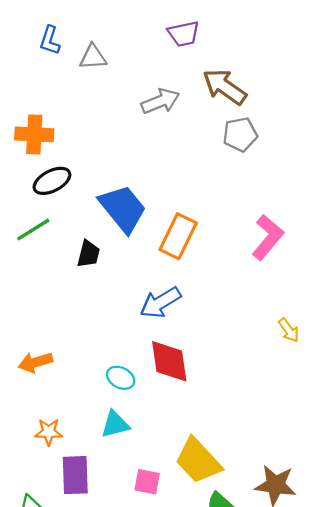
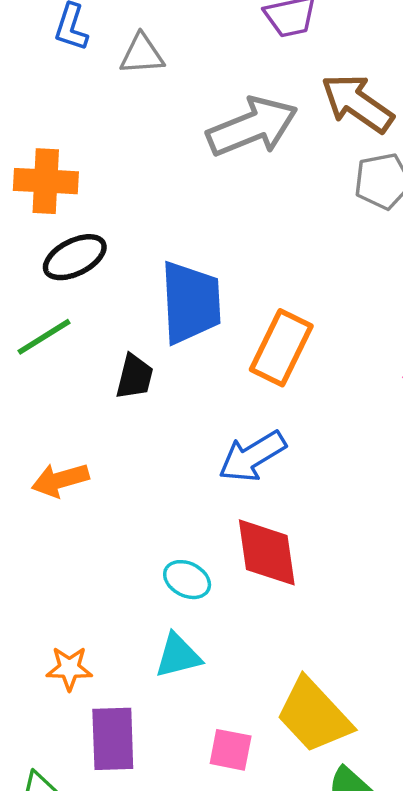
gray arrow: (160, 101) -> (252, 127), size x1.4
blue trapezoid: (123, 209) -> (191, 302), turned 36
orange arrow: (35, 362) -> (60, 480), moved

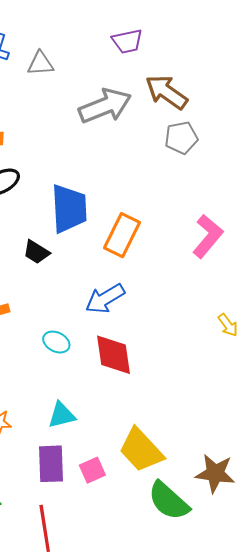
black trapezoid: (135, 377) -> (36, 252), turned 108
cyan ellipse: (187, 580) -> (56, 342), moved
purple rectangle: (113, 739) -> (51, 464), moved
pink square: (231, 750) -> (92, 470), turned -35

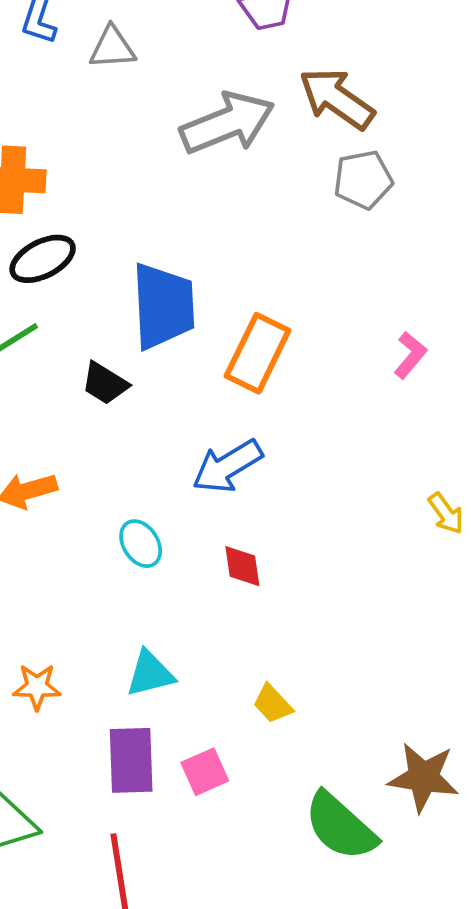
pink L-shape: (208, 236) -> (410, 355), size x0.6
cyan ellipse: (56, 342) -> (141, 544), turned 30
red diamond: (114, 355) -> (242, 566), size x0.6
yellow trapezoid: (141, 450) -> (273, 704), moved, size x0.5

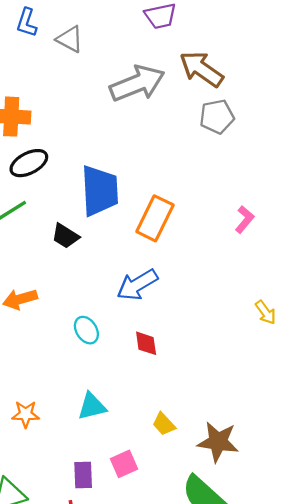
gray triangle: (112, 48) -> (70, 39), turned 32
purple rectangle: (131, 760) -> (83, 475), moved, size x0.7
brown star: (423, 777) -> (218, 442), moved

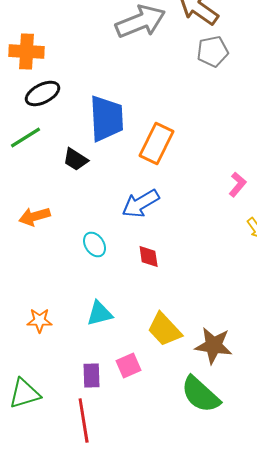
pink L-shape: (245, 219) -> (238, 184), moved
yellow trapezoid: (164, 424) -> (165, 329), size x1.6

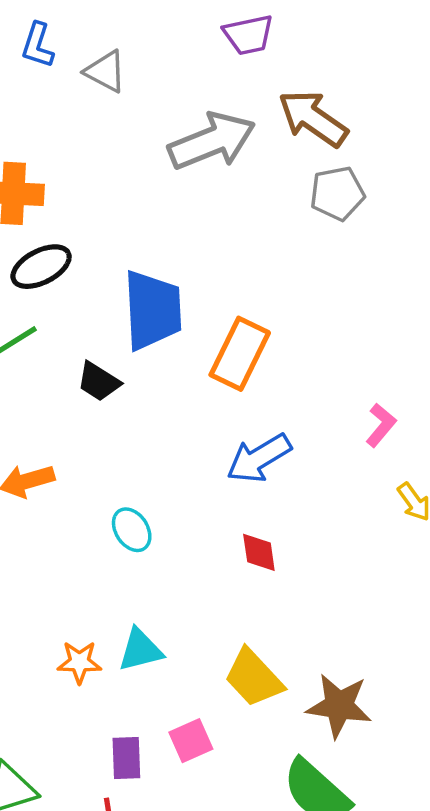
blue arrow: (141, 203) -> (259, 458), moved
red diamond: (149, 256) -> (259, 552), moved
orange star: (40, 320) -> (79, 662), moved

